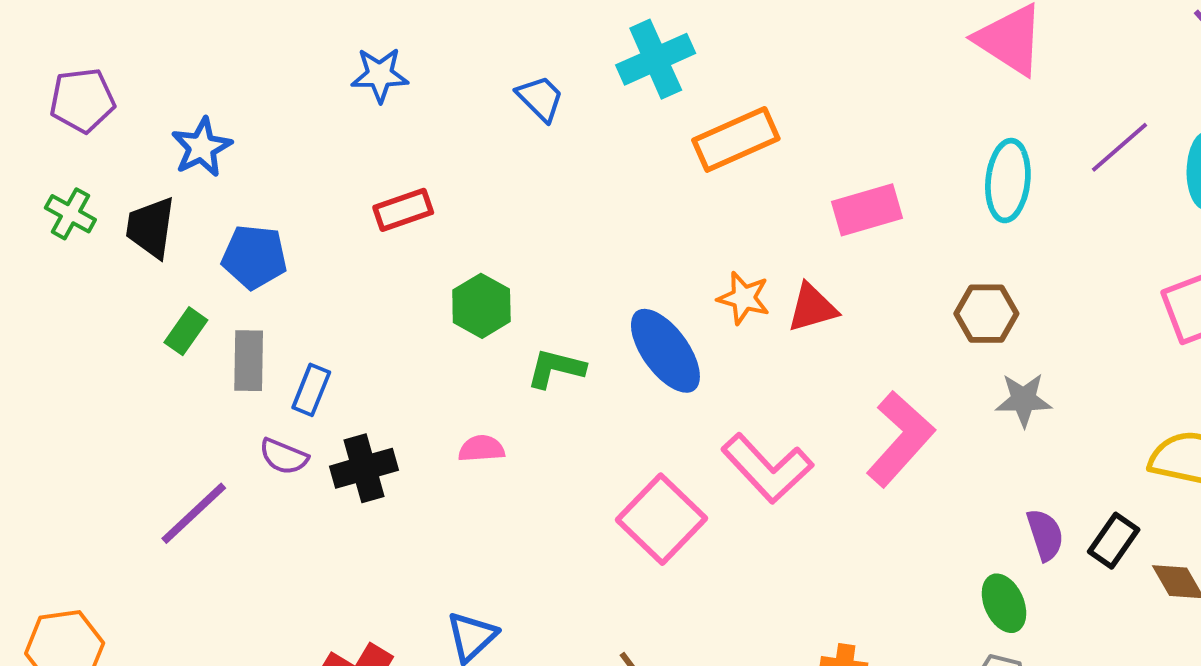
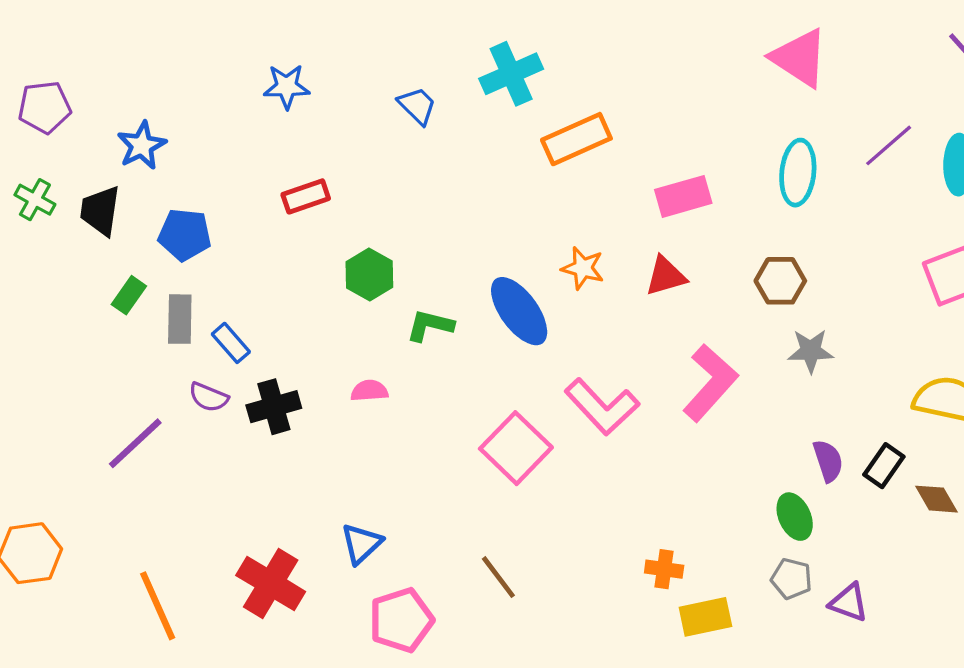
red triangle: (812, 308) -> (666, 276), moved
blue rectangle: (311, 390) -> (231, 343), turned -63

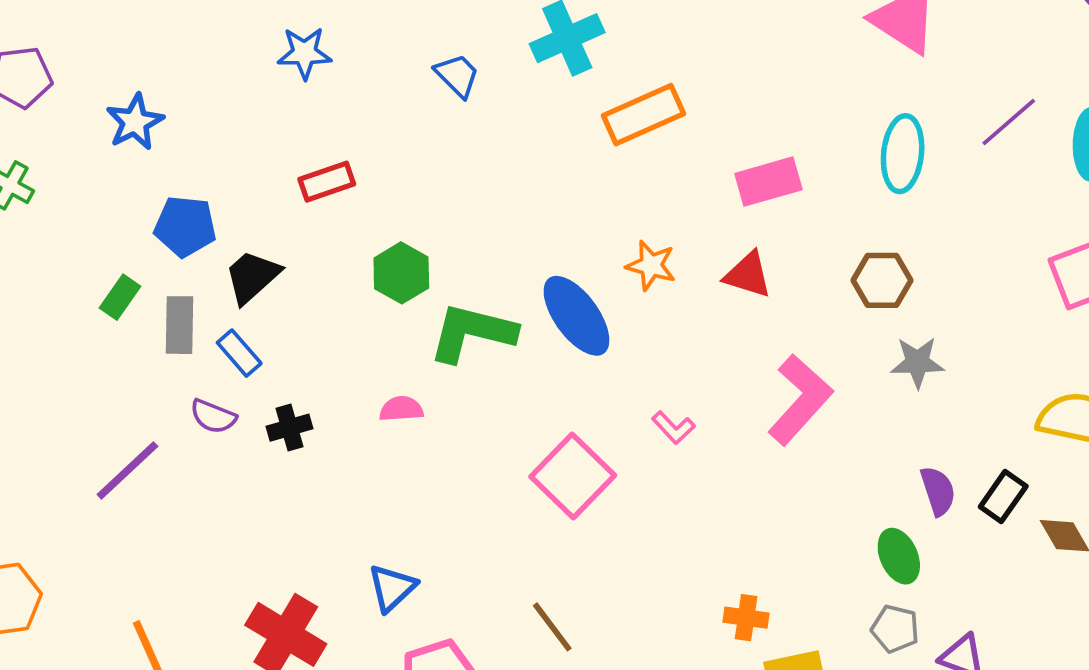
black trapezoid: (100, 211) -> (252, 277), moved, turned 40
red triangle: (666, 276) -> (748, 275), turned 33
green L-shape: (430, 325) -> (472, 333), size x1.6
black cross: (274, 407) -> (290, 428), size x0.7
pink L-shape: (602, 407) -> (673, 428), size x0.5

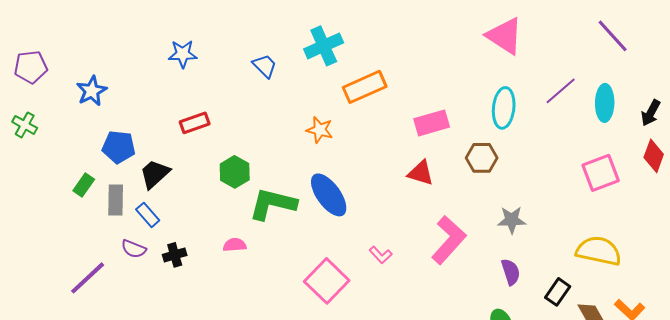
orange star: (651, 265) -> (320, 130), moved
brown hexagon: (882, 280) -> (482, 158), moved
purple semicircle: (938, 491) -> (511, 272), moved

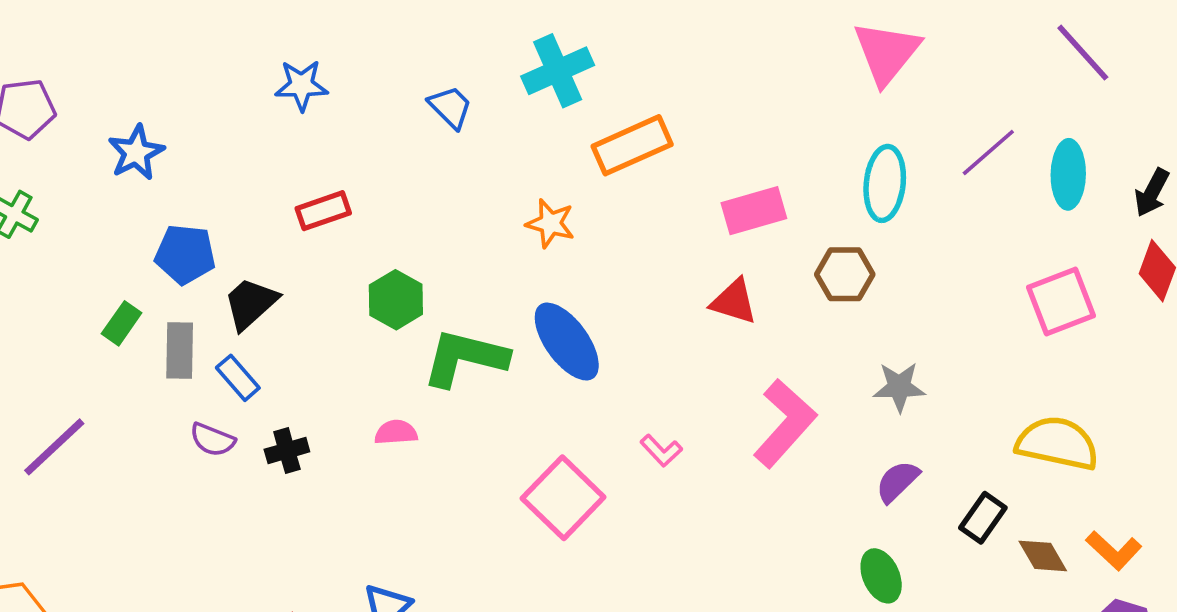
pink triangle: (505, 36) -> (887, 53), turned 36
purple semicircle: (511, 272) -> (897, 481), turned -116
purple line: (88, 278) -> (54, 447), moved

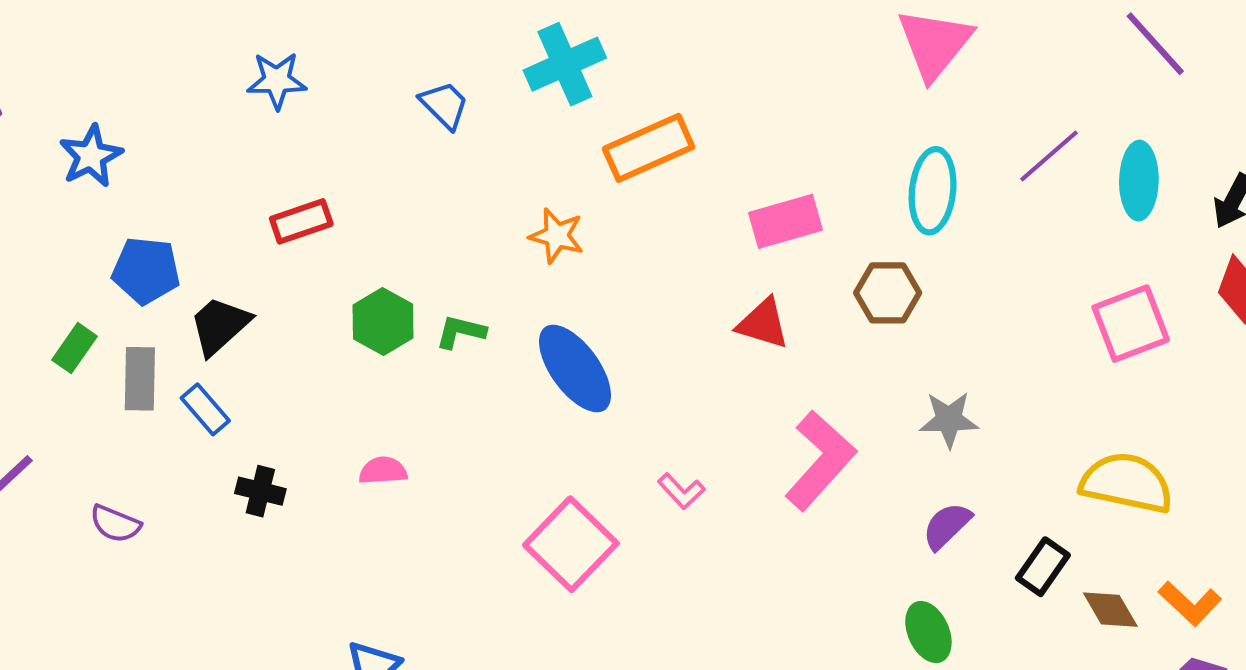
green L-shape: (465, 358) -> (461, 332), moved, size x0.5
purple semicircle: (212, 440) -> (115, 524), moved
black cross: (287, 451) -> (260, 491), turned 30

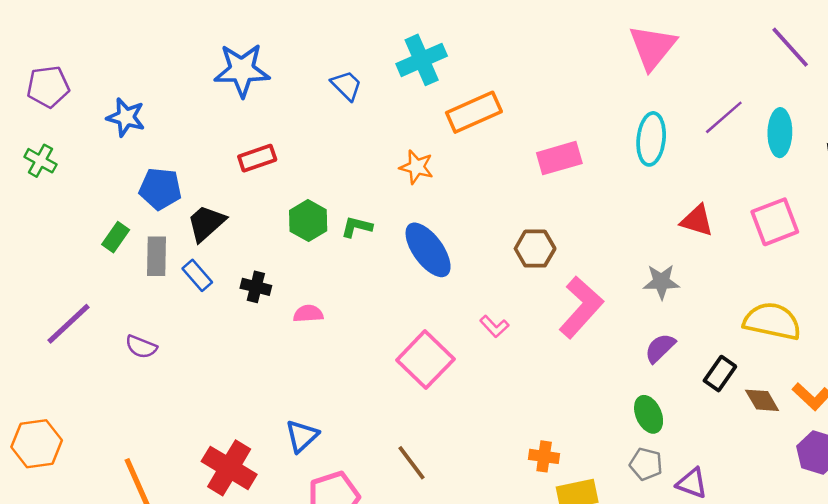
blue star: (277, 80) -> (242, 70), size x1.5
blue star: (91, 156) -> (126, 117), turned -30
brown hexagon: (888, 293) -> (535, 249), moved
red triangle: (763, 324) -> (697, 221), moved
black cross: (260, 491) -> (256, 287), moved

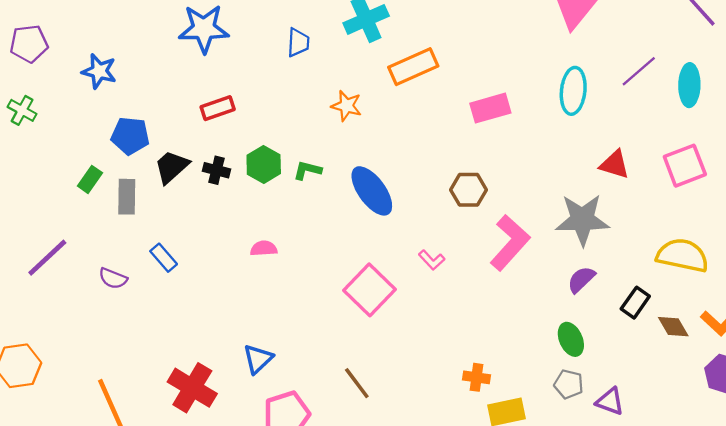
blue trapezoid: (346, 85) -> (298, 42), turned 48
orange star: (417, 167) -> (347, 106), moved
blue rectangle: (197, 275) -> (164, 258), moved
gray star: (661, 282) -> (582, 220), size x1.6
black cross: (256, 287) -> (216, 170), moved

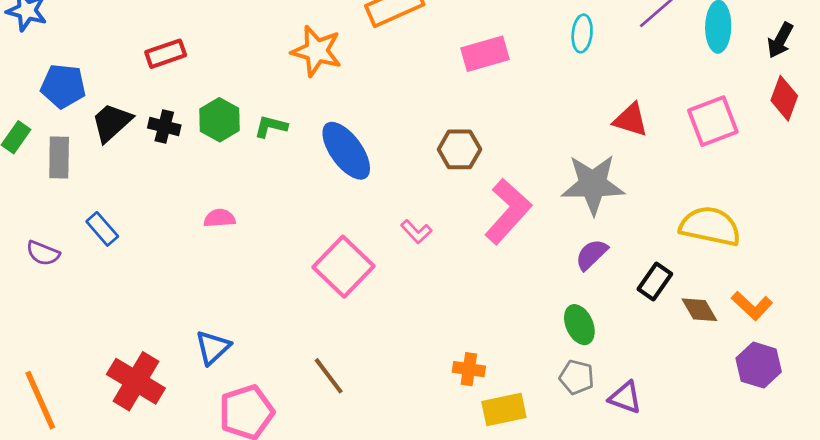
cyan ellipse: (573, 91) -> (582, 33), size x0.7
orange star: (347, 106) -> (317, 51), size x1.4

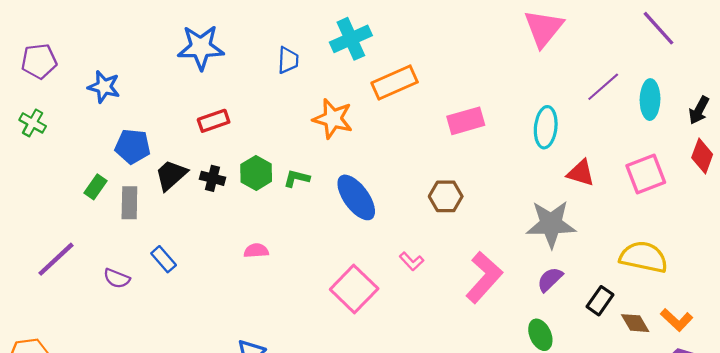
cyan ellipse: (582, 33) -> (546, 127), moved, size x1.4
pink L-shape: (508, 211) -> (484, 277), moved

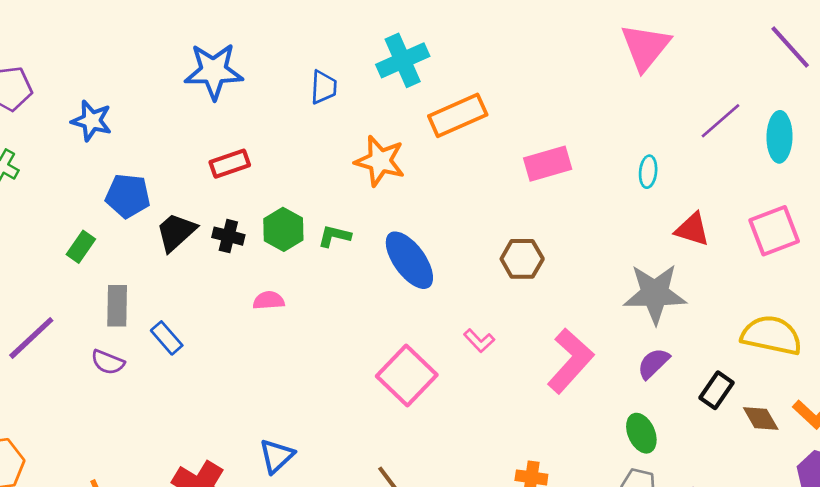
cyan ellipse: (546, 127) -> (648, 172), size x0.6
gray rectangle: (129, 203) -> (117, 306), moved
pink semicircle: (256, 251) -> (269, 300), moved

